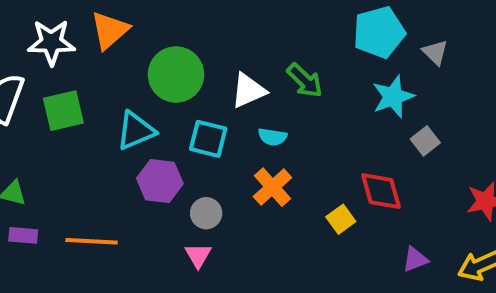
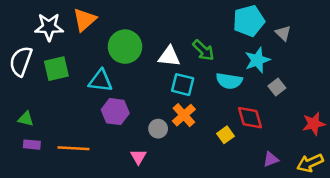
white triangle: (248, 91) -> (169, 56), turned 30
cyan triangle: (136, 131) -> (100, 81), turned 30
cyan semicircle: (272, 137) -> (229, 81), moved, size x1.5
cyan square: (208, 139) -> (183, 85), moved
gray circle: (206, 213) -> (158, 129), moved

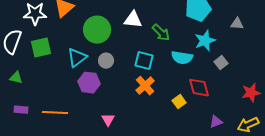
gray triangle: (283, 33) -> (237, 24), moved, turned -40
white triangle: (169, 56) -> (133, 20), moved
cyan triangle: (100, 81) -> (77, 58), turned -45
green triangle: (26, 119) -> (16, 78), moved
gray circle: (158, 129) -> (106, 61), moved

